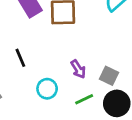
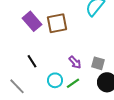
green line: (84, 99) -> (73, 83), moved

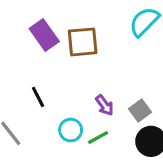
gray square: (98, 63) -> (140, 110), turned 32

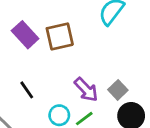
purple arrow: (104, 105) -> (86, 90), size x1.4

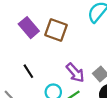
brown square: (60, 36) -> (56, 30), turned 30

